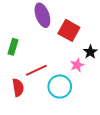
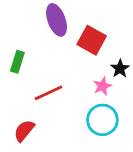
cyan circle: (60, 87) -> (102, 120), moved
red semicircle: (18, 88) -> (24, 131), moved, turned -132

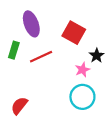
purple ellipse: (57, 20) -> (31, 24), moved
red line: (48, 93) -> (41, 57), moved

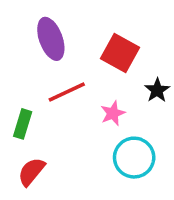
green rectangle: (14, 50) -> (23, 124), moved
pink star: (82, 70) -> (113, 113), moved

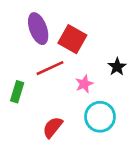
red square: (120, 53) -> (72, 39), moved
red semicircle: (31, 172) -> (53, 127), moved

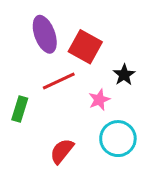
black star: (117, 67) -> (124, 75), moved

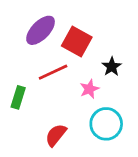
purple ellipse: (45, 34) -> (41, 30), turned 64

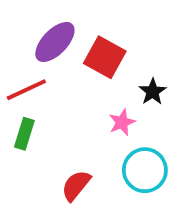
red line: (53, 72) -> (26, 90), moved

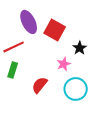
purple ellipse: (55, 42) -> (29, 22), turned -70
red semicircle: (76, 185) -> (40, 85), moved

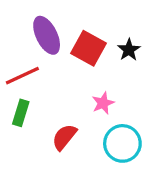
black star: (80, 48) -> (129, 50), moved

